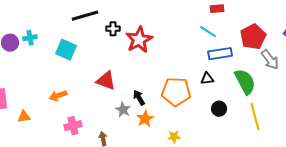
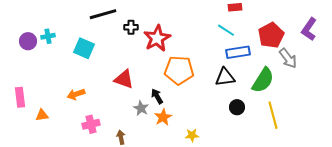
black triangle: (207, 79) -> (225, 77), size x1.5
green semicircle: (245, 82) -> (263, 80), turned 60
orange pentagon: (176, 92) -> (179, 70), moved

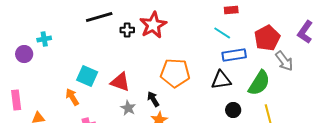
red star: (157, 38) -> (153, 25), moved
purple circle: (28, 41) -> (24, 54), moved
cyan square: (84, 48) -> (87, 76), moved
orange arrow: (76, 94) -> (72, 97), turned 78
gray star: (141, 108) -> (128, 108), moved

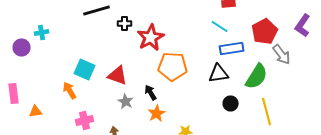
red star: (153, 25) -> (151, 38), moved

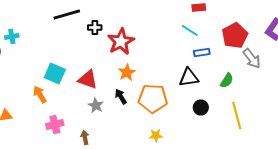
blue rectangle: (232, 48) -> (202, 52), size x0.7
orange pentagon: (173, 66) -> (153, 98), moved
green semicircle: (257, 76) -> (227, 80), size x0.6
orange star: (157, 114) -> (127, 72), moved

